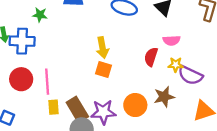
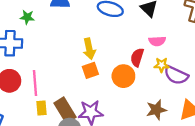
orange square: (103, 69) -> (90, 70), turned -35
brown star: (164, 97) -> (156, 110), moved
orange circle: (135, 105) -> (123, 76), moved

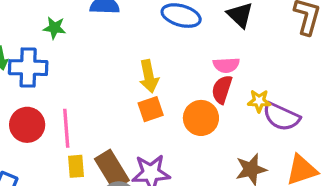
pink semicircle: (157, 41) -> (226, 65), moved

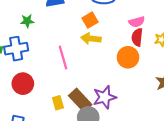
yellow arrow: (149, 76) -> (91, 39), turned 120
orange square: (151, 109) -> (90, 20), moved
pink line: (66, 128) -> (63, 58), moved

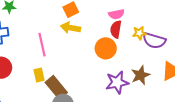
purple star: (105, 97) -> (117, 82), moved
yellow rectangle: (58, 103) -> (39, 75), moved

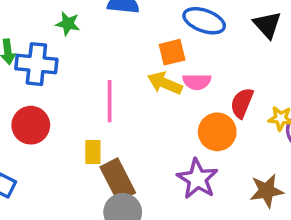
pink semicircle: (116, 14) -> (197, 82), moved
purple star: (117, 82) -> (197, 179), moved, turned 30

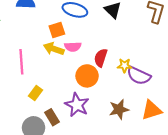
yellow rectangle: (93, 152) -> (35, 93), moved, turned 40
brown rectangle: (118, 180) -> (52, 117), moved, size x0.7

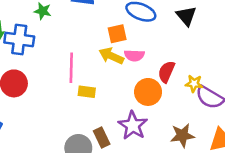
yellow rectangle: (35, 93) -> (87, 92), moved, turned 56

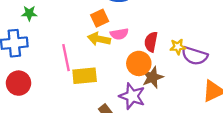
yellow rectangle: (87, 92) -> (85, 76), size x1.5
brown star: (182, 135) -> (153, 77), moved

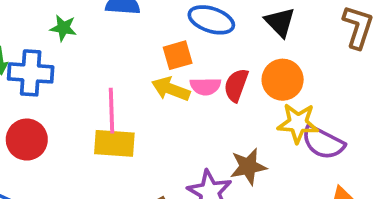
red semicircle: (151, 42) -> (236, 85), moved
yellow star: (178, 47) -> (298, 123), size x1.5
orange circle: (139, 63) -> (283, 80), moved
yellow rectangle: (85, 76) -> (114, 143), moved

